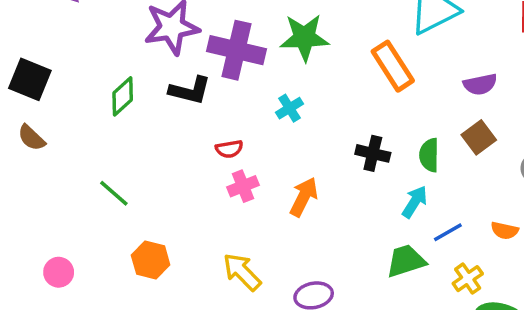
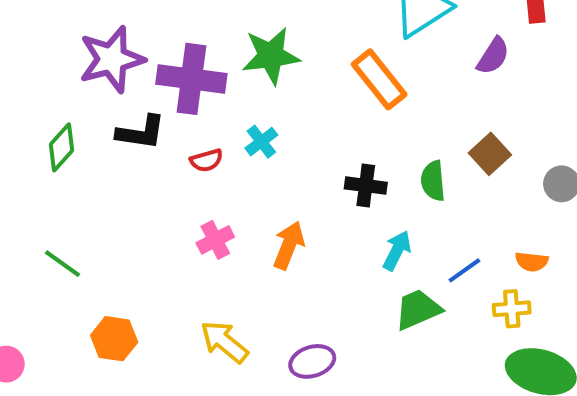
purple semicircle: (480, 84) -> (493, 56), moved, turned -40
red semicircle: (229, 149) -> (206, 160), moved
cyan arrow: (415, 202) -> (397, 251), moved
yellow cross: (468, 279) -> (512, 309), moved, turned 36

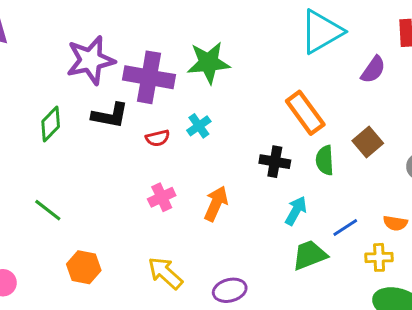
orange rectangle: (379, 79) -> (305, 113), moved

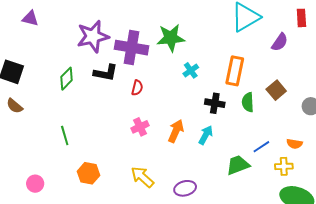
orange rectangle: (305, 113) -> (235, 71), turned 48
cyan cross: (199, 126) -> (191, 70), moved
red semicircle: (158, 138) -> (137, 88), turned -63
green line: (48, 210) -> (65, 136), turned 36
cyan arrow: (296, 211) -> (206, 135), moved

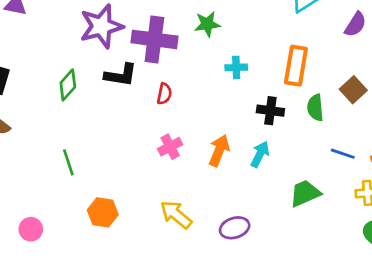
green star: (171, 38) -> (207, 24), size x0.7
cyan cross: (191, 70) -> (236, 67), turned 35
blue line: (261, 147) -> (343, 154), moved, turned 54

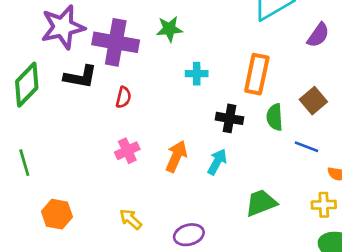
green diamond: (68, 85) -> (27, 85), size x1.4
blue line: (343, 154) -> (307, 147), moved
yellow arrow: (176, 215) -> (131, 219), size x0.7

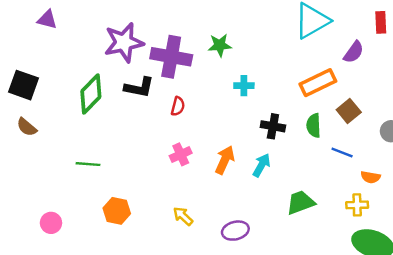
orange rectangle: (257, 74) -> (318, 83), moved, turned 52
green line: (24, 163) -> (88, 164), turned -70

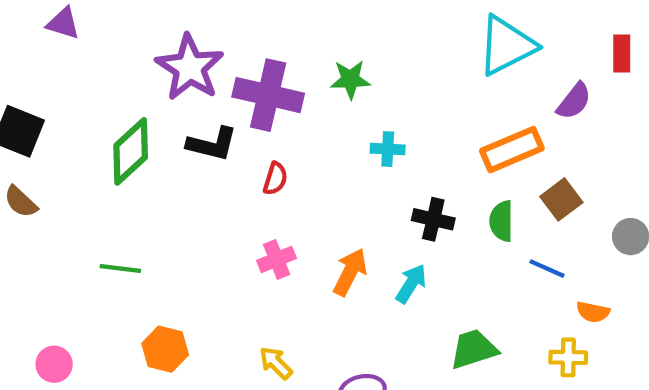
purple star: (124, 42) -> (190, 68), turned -30

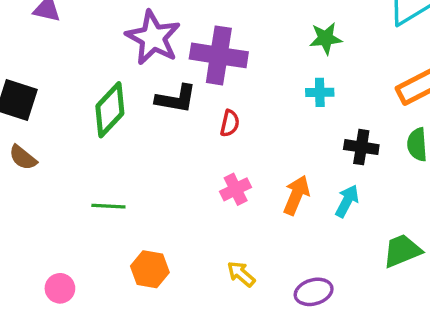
green star: (350, 79) -> (326, 38), moved

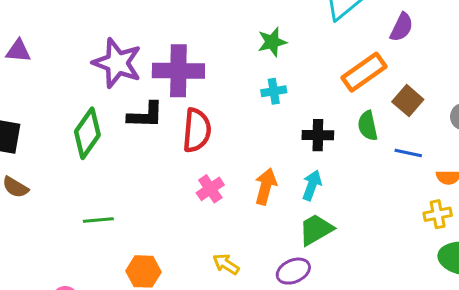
red semicircle: (230, 123) -> (197, 130), size x1.8
green trapezoid: (402, 251) -> (316, 230), moved

